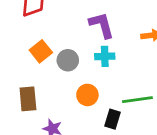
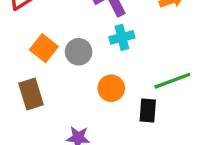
brown rectangle: (28, 99) -> (31, 94), moved

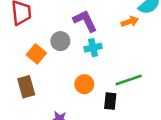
gray circle: (79, 52) -> (60, 41), moved

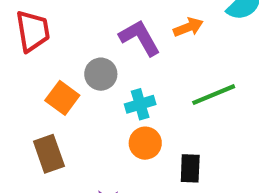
orange arrow: (130, 22) -> (188, 27), moved
cyan cross: (93, 48) -> (140, 104), moved
green line: (129, 80) -> (214, 95), moved

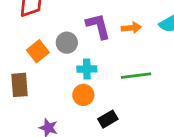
black rectangle: (190, 168) -> (108, 119), turned 42

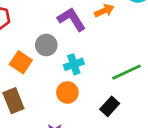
green line: (136, 76) -> (126, 72), moved
orange circle: (83, 95) -> (67, 92), moved

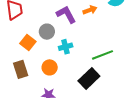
orange circle: (67, 92) -> (50, 67), moved
black rectangle: (110, 106) -> (89, 78), size x1.5

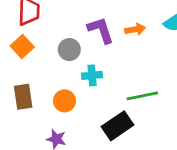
orange square: (28, 43) -> (22, 46), moved

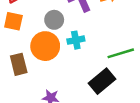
orange square: (22, 46) -> (13, 21), turned -30
orange circle: (65, 101) -> (45, 46), moved, size x1.5

